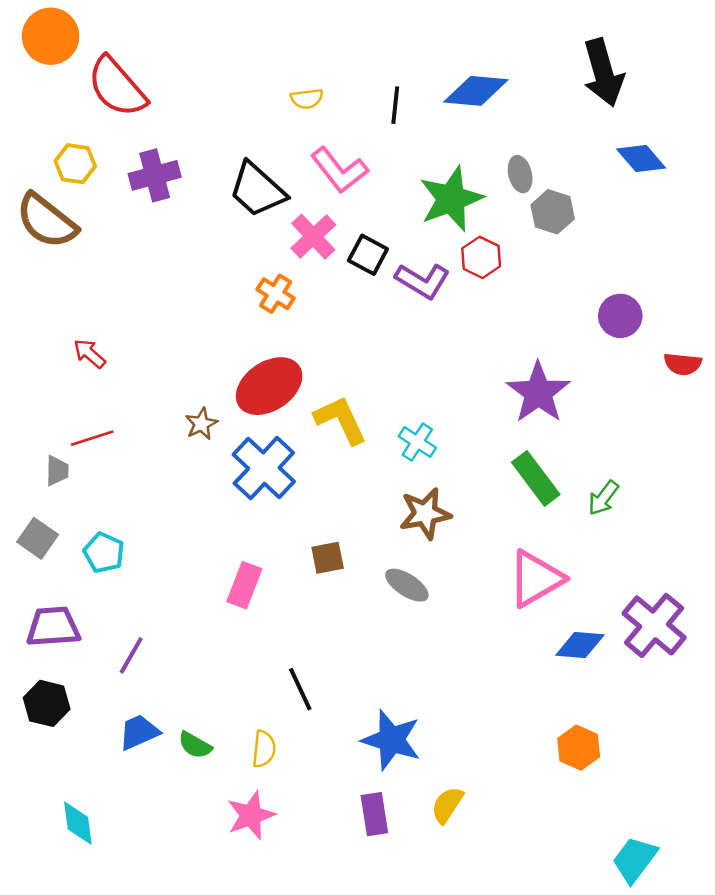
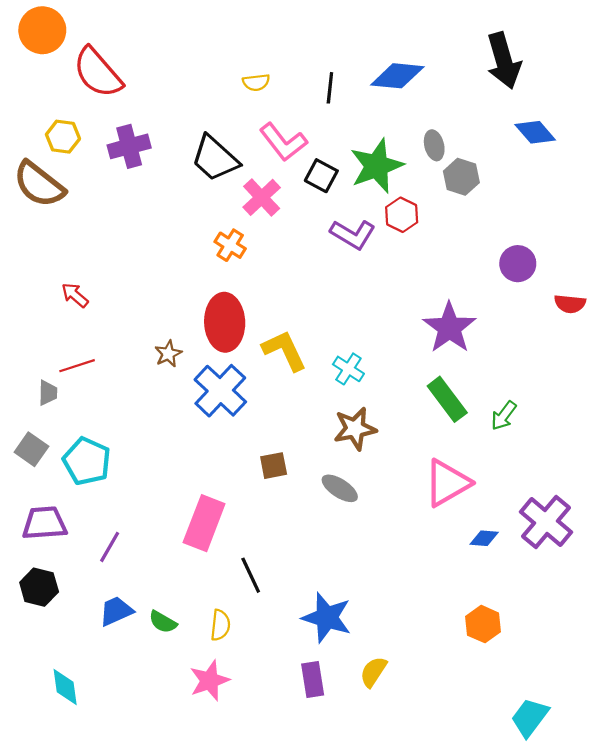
black square: (368, 255) -> (321, 176), moved
red ellipse: (269, 386) -> (225, 322), turned -58
cyan pentagon: (104, 553) -> (87, 461), size x1.4
pink rectangle: (244, 585) -> (204, 523), moved, size x1.4
blue diamond: (580, 645) -> (484, 538), size x0.7

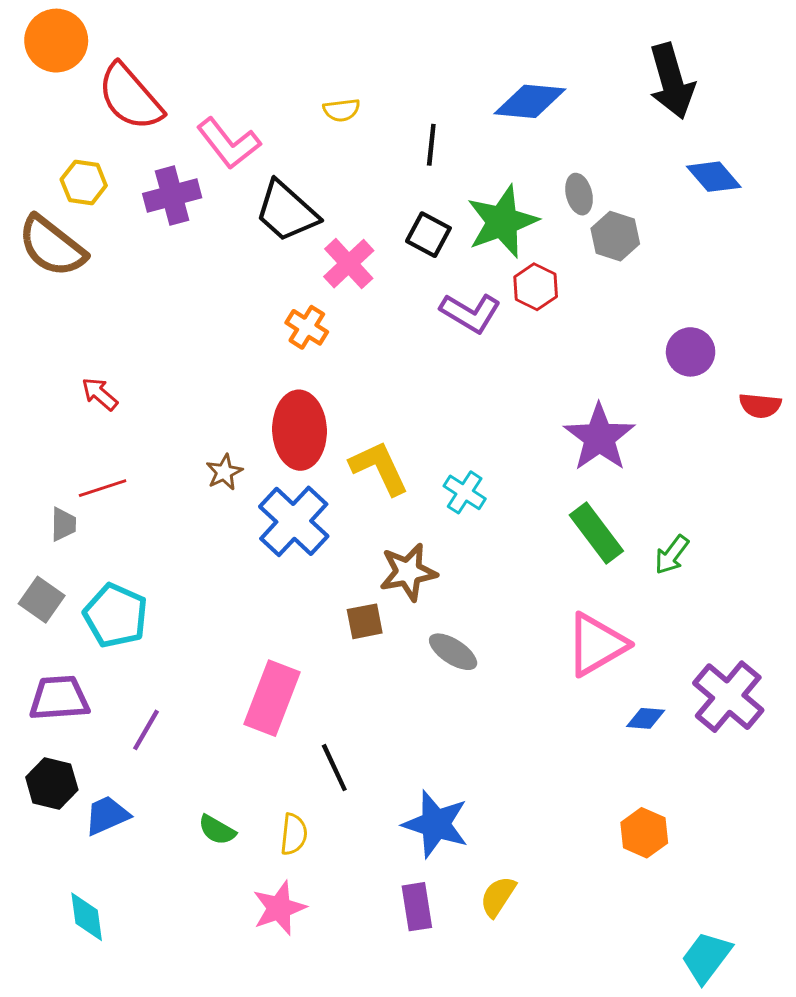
black line: (330, 88) -> (431, 145), moved
pink L-shape: (283, 142) -> (229, 143), moved
brown star: (355, 429) -> (408, 572), moved
blue trapezoid: (116, 611) -> (107, 815), moved

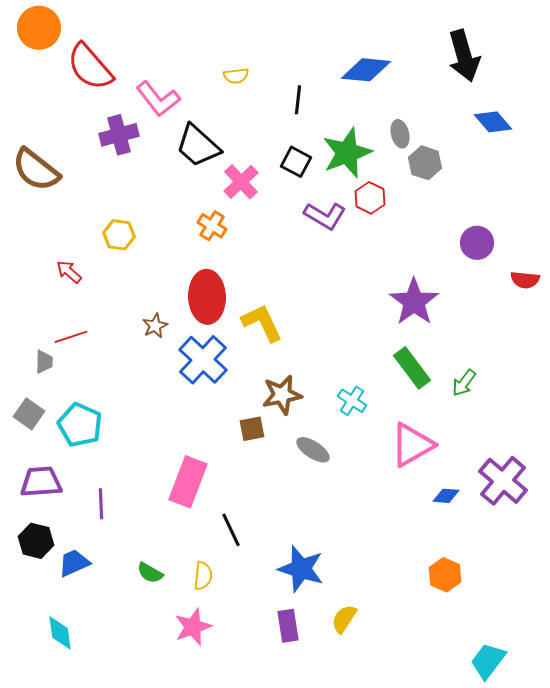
yellow hexagon: (84, 182) -> (119, 235), moved
cyan cross: (465, 492) -> (352, 401), moved
purple line: (146, 730) -> (101, 504), turned -32

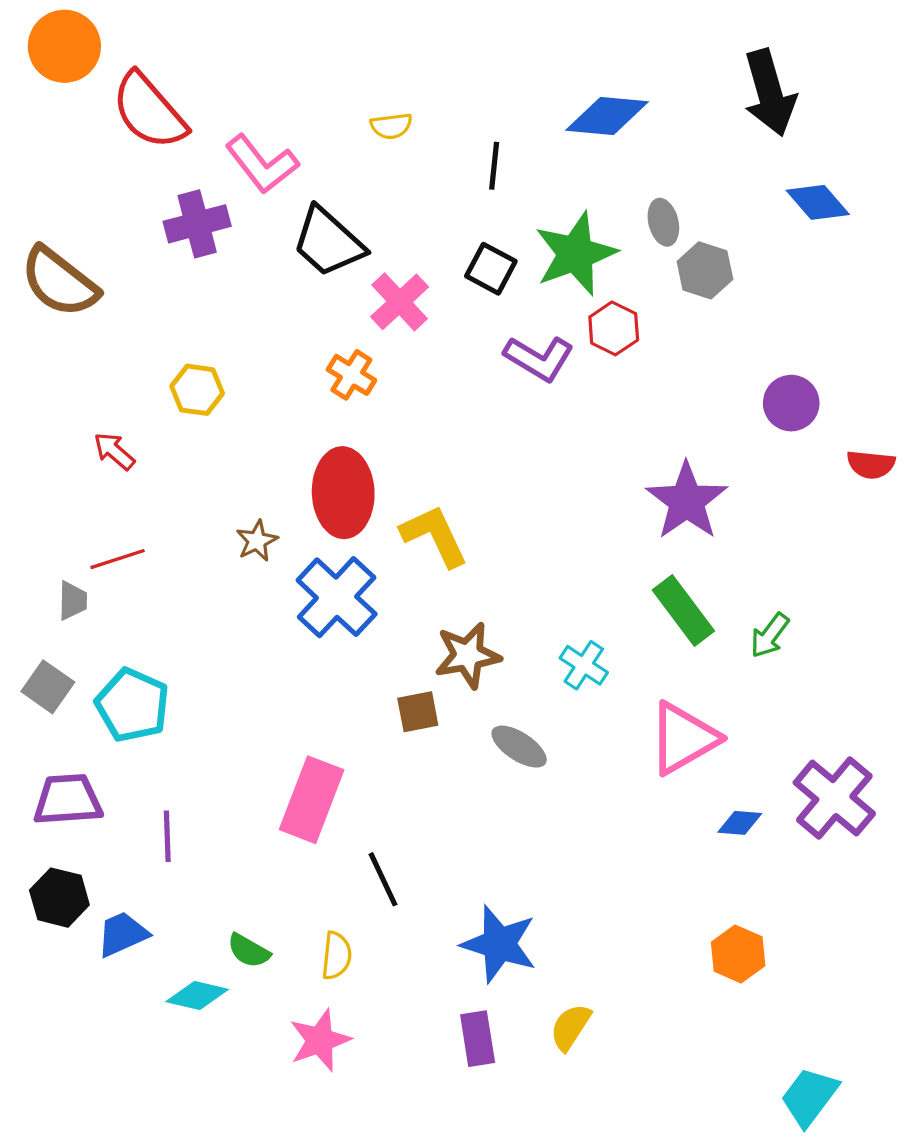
cyan diamond: (60, 633) -> (197, 995), moved, turned -69

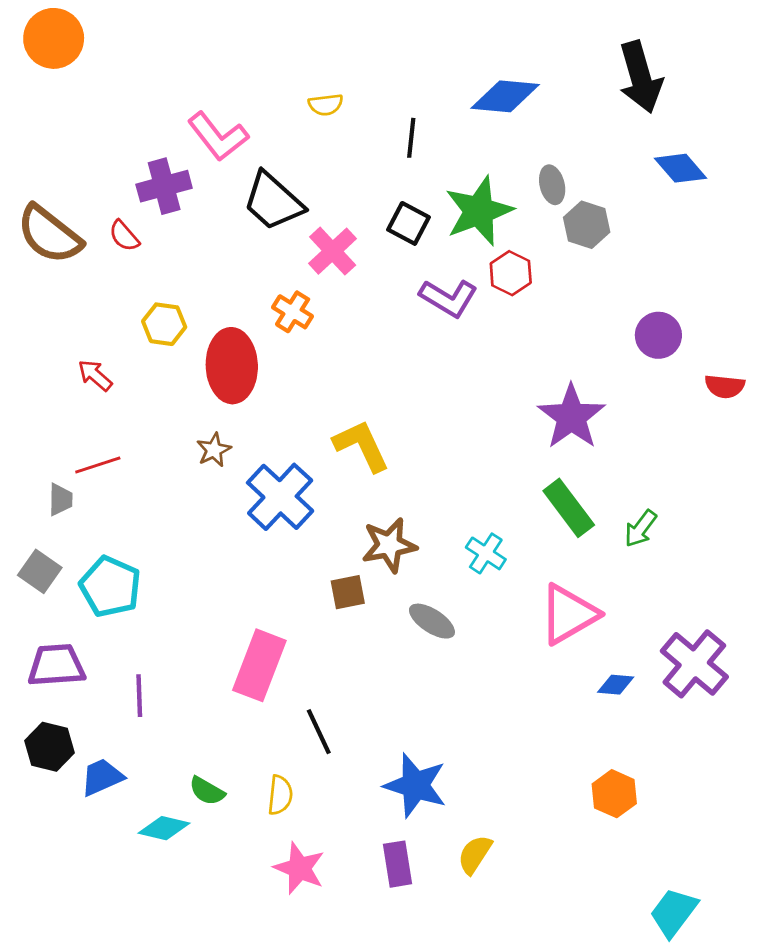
red semicircle: (149, 111) -> (124, 236), moved, size x0.5
red ellipse: (343, 493) -> (232, 366), moved
pink star: (320, 1040) -> (299, 868), moved, turned -30

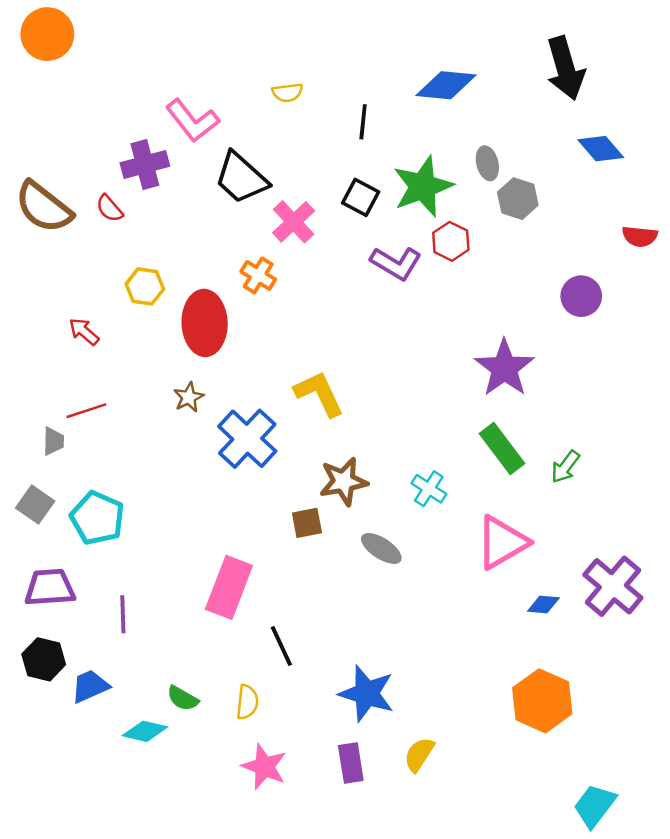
red semicircle: (725, 386) -> (640, 236), moved
orange hexagon: (614, 794) -> (542, 701), size x1.5

